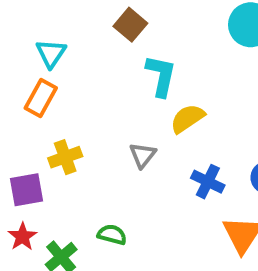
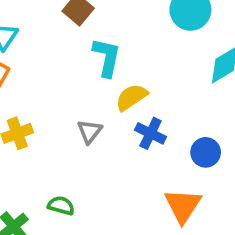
blue cross: (208, 182) -> (150, 133), moved

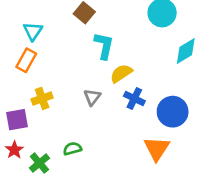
blue circle: (206, 152) -> (173, 112), size x1.5
green semicircle: (61, 206) -> (72, 149), turned -30

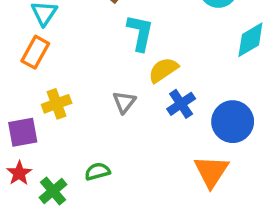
blue cross: (134, 98) -> (181, 104), turned 30

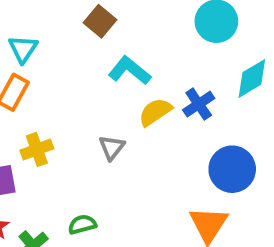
cyan L-shape: (140, 33) -> (130, 71), turned -63
blue cross: (181, 104) -> (199, 104), moved

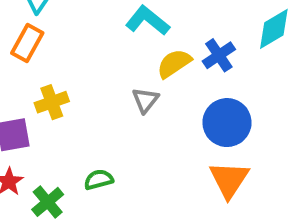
gray triangle: (112, 147) -> (145, 100), moved
blue circle: (232, 169) -> (227, 123), moved

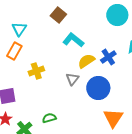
yellow cross: (52, 102) -> (36, 71), moved
blue circle: (227, 123) -> (98, 88), moved

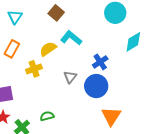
cyan triangle: (19, 29) -> (15, 17), moved
blue cross: (108, 57) -> (100, 62), moved
yellow semicircle: (86, 61) -> (48, 49), moved

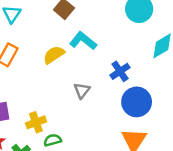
yellow cross: (34, 69) -> (36, 122), moved
blue circle: (96, 86) -> (137, 102), moved

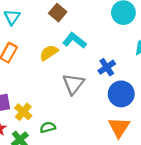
gray triangle: (82, 90) -> (73, 84), size x1.5
yellow cross: (36, 122) -> (23, 112), moved, turned -30

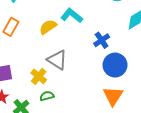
gray triangle: (73, 84) -> (57, 60), moved, turned -35
yellow cross: (23, 112) -> (39, 76), moved

